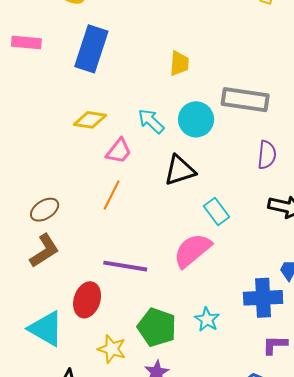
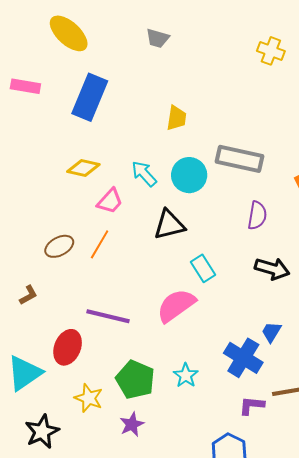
brown ellipse: (45, 210) -> (59, 246), moved
brown L-shape: (44, 251) -> (28, 295), size x0.6
blue cross: (263, 298) -> (243, 358), turned 30
cyan triangle: (46, 329) -> (24, 373), turned 51

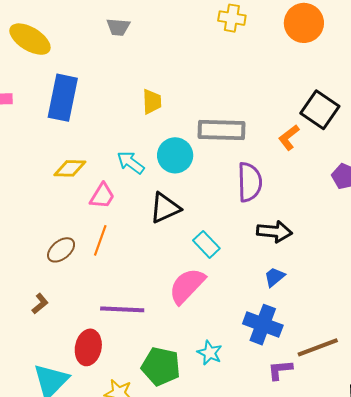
purple semicircle: (257, 215) -> (250, 182), size x1.4
blue trapezoid: (271, 332) -> (274, 277), moved, turned 30

